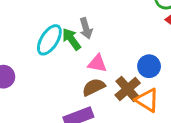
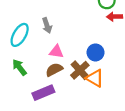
green arrow: (71, 39) -> (19, 67), moved

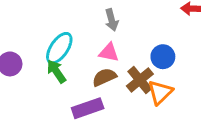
gray arrow: (47, 25) -> (112, 20), moved
cyan ellipse: (20, 35) -> (59, 48), moved
orange triangle: (95, 78) -> (160, 92), turned 42

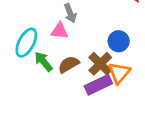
pink triangle: (109, 52) -> (60, 31), moved
green arrow: (56, 71) -> (43, 62), moved
purple rectangle: (88, 108) -> (98, 85), moved

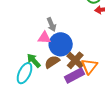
blue circle: (119, 41) -> (61, 44), moved, size x1.5
cyan ellipse: (26, 43) -> (25, 73), moved

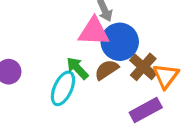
pink triangle: (44, 38) -> (94, 32), size x1.5
purple rectangle: (74, 76) -> (146, 110), moved

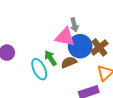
brown cross: (143, 67) -> (99, 47), moved
cyan ellipse: (63, 88) -> (39, 69), turned -60

